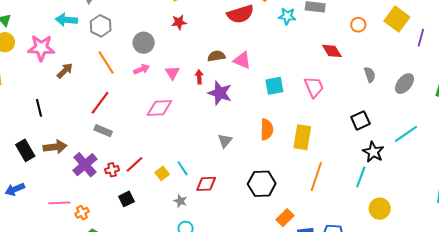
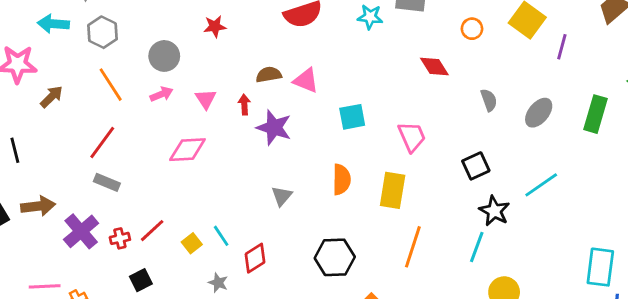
pink trapezoid: (314, 87) -> (412, 137), moved
red diamond: (206, 184) -> (255, 258), turned -30

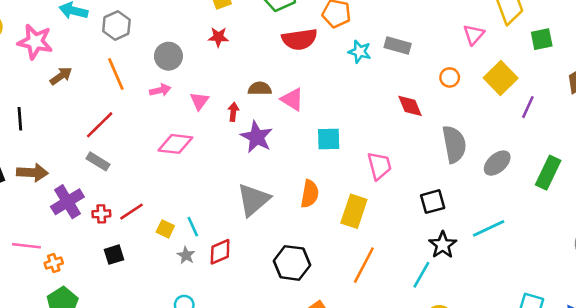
gray semicircle: (489, 100) -> (454, 144), size x1.8
gray triangle: (282, 196) -> (253, 200), size x1.8
yellow square: (192, 243) -> (165, 229), turned -36
gray star: (218, 283) -> (186, 255), moved

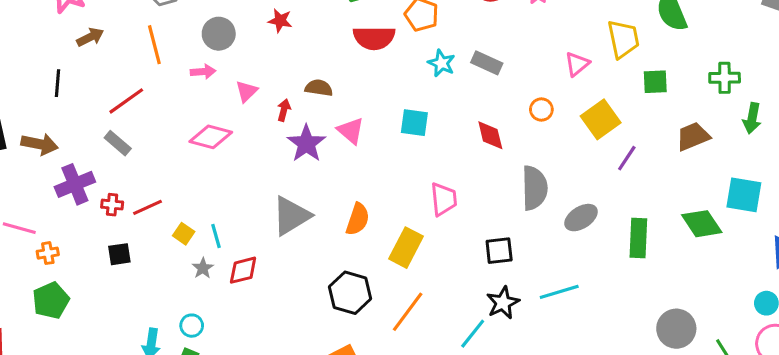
pink triangle: (292, 99) -> (351, 131), moved
black line: (20, 119) -> (58, 83), moved
cyan square: (329, 139) -> (414, 123), moved
green rectangle: (548, 173) -> (638, 238), turned -32
black hexagon: (292, 263) -> (350, 293), moved

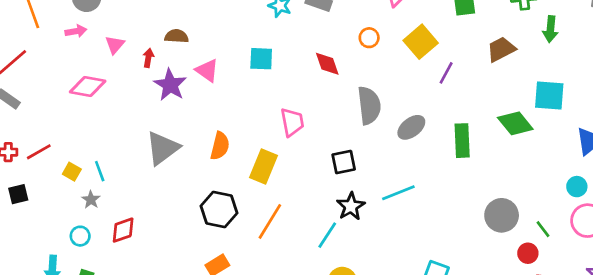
red diamond: (243, 270) -> (123, 230), moved
cyan circle: (192, 326) -> (80, 236), moved

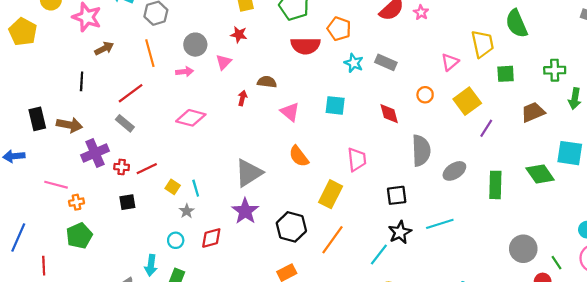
pink triangle: (115, 45) -> (224, 62), moved
purple star: (170, 85) -> (245, 211), moved
orange semicircle: (220, 146) -> (299, 156), moved, turned 125

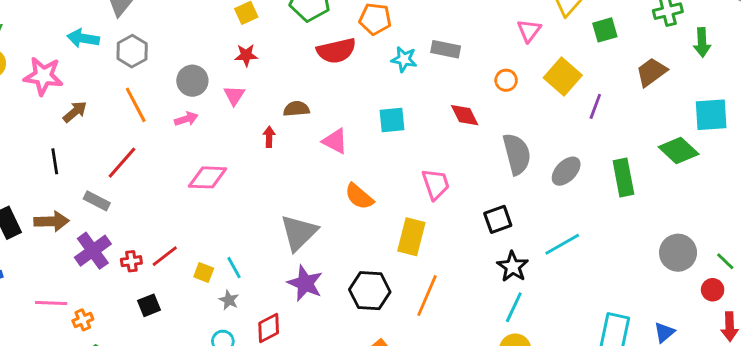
gray rectangle: (125, 123) -> (97, 201), moved
cyan line: (379, 254) -> (514, 307), moved

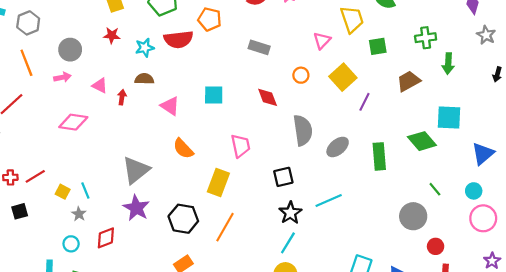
cyan star: (404, 59) -> (145, 48), moved, turned -30
pink triangle: (234, 95) -> (100, 85), moved, turned -42
green line: (725, 261) -> (435, 189), moved

